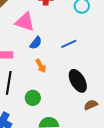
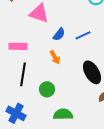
blue semicircle: (36, 43) -> (59, 34), moved

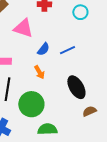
green circle: (47, 89) -> (31, 104), size x1.6

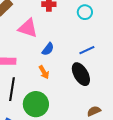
blue line: (67, 50) -> (87, 50), moved
black ellipse: (76, 87) -> (81, 74), moved

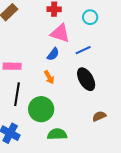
pink triangle: (28, 28) -> (60, 33), moved
blue line: (87, 50) -> (83, 50), moved

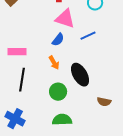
black ellipse: (86, 79) -> (80, 75), moved
green circle: (41, 109) -> (58, 92), moved, size x0.7
brown semicircle: (99, 116) -> (104, 102), turned -144

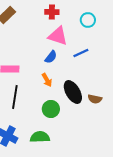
brown semicircle: (104, 102) -> (95, 99), moved
green semicircle: (62, 120) -> (40, 137), moved

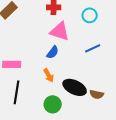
blue line: (81, 53) -> (93, 48), moved
black ellipse: (73, 92) -> (75, 87), turned -35

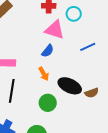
cyan circle: (90, 15) -> (74, 14), moved
brown semicircle: (97, 94) -> (92, 93), turned -32

